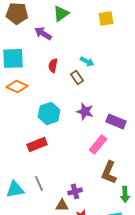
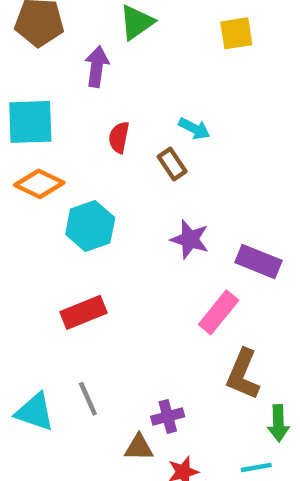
purple arrow: (43, 33) -> (97, 67), turned 66
cyan hexagon: (49, 113) -> (90, 226), moved
cyan triangle: (15, 189) -> (35, 412), turned 30

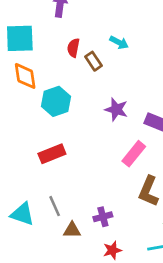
brown rectangle: (172, 164) -> (94, 61), moved
orange diamond: (39, 184) -> (25, 76), turned 56
brown triangle: (139, 447) -> (72, 230), moved

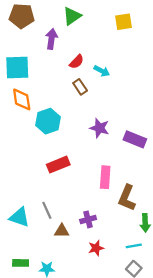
red semicircle: (73, 48) -> (77, 62), moved, turned -147
red rectangle: (52, 154) -> (58, 165), moved
pink rectangle: (134, 154) -> (105, 177), moved, turned -35

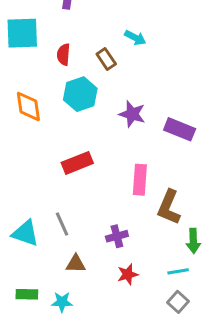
red semicircle: (77, 62) -> (63, 55), moved, turned 140
orange diamond: (22, 99) -> (28, 106), moved
cyan hexagon: (48, 121) -> (80, 94), moved
brown triangle: (62, 231) -> (76, 264), moved

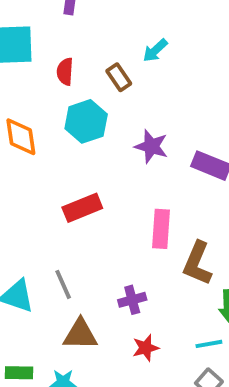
cyan arrow: (135, 38) -> (155, 50), turned 110
brown triangle: (76, 264) -> (80, 334), size x1.4

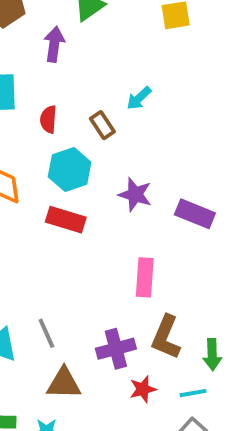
red rectangle: (82, 208) -> (66, 220), moved, turned 39
brown L-shape: (197, 263) -> (166, 337), moved
purple cross: (132, 300) -> (116, 349), size x1.4
red star: (146, 348) -> (143, 389), moved

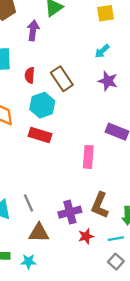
cyan arrow: (139, 98) -> (102, 51), moved
brown rectangle: (102, 125) -> (62, 79), size x1.5
purple star: (135, 195) -> (108, 81), moved
pink rectangle: (145, 277) -> (88, 157), moved

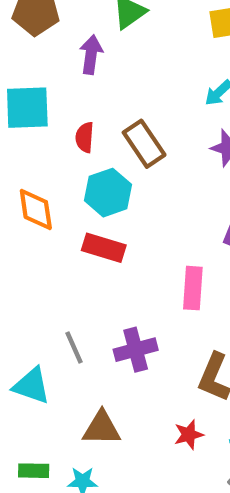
gray line: (28, 203) -> (74, 348), moved
purple cross: (70, 212) -> (136, 350), moved

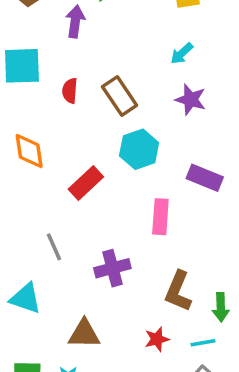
cyan hexagon: (108, 193) -> (139, 149), moved
red rectangle: (104, 248) -> (86, 183), turned -60
gray line: (74, 348) -> (54, 247), moved

